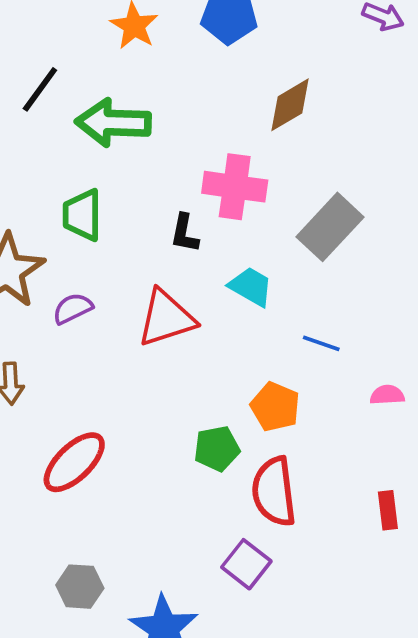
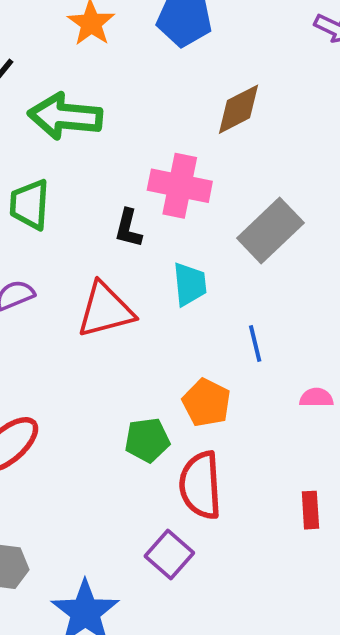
cyan trapezoid: (251, 287) -> (190, 284), turned 51
blue line: (321, 343) -> (255, 344), turned 54

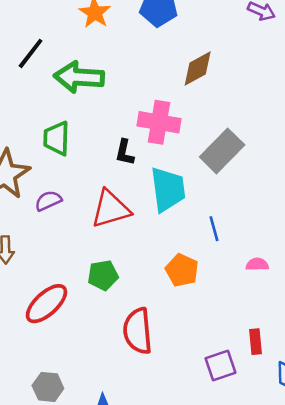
cyan trapezoid: (190, 284) -> (168, 189), size x1.5
green pentagon: (147, 440) -> (103, 275), moved
red semicircle: (200, 485) -> (138, 331), moved
purple square: (169, 554) -> (221, 365), moved, turned 32

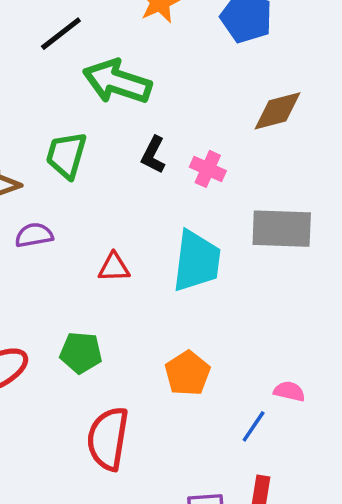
pink cross: (159, 122) -> (208, 169), size x0.6
gray rectangle: (222, 151) -> (282, 229), turned 33
black L-shape: (125, 152) -> (153, 155), moved
red triangle: (111, 209) -> (114, 267), size x0.6
blue line: (214, 229) -> (254, 426), moved, turned 35

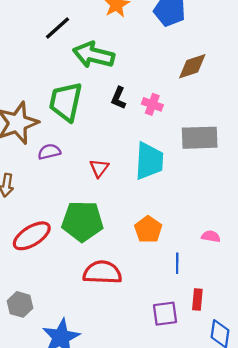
green trapezoid: (66, 155) -> (66, 102), size x1.4
red triangle: (114, 267) -> (99, 168), turned -48
green pentagon: (81, 353) -> (82, 221), size x1.6
blue line: (254, 426) -> (177, 263), moved, turned -30
red semicircle: (108, 439) -> (102, 272), turned 87

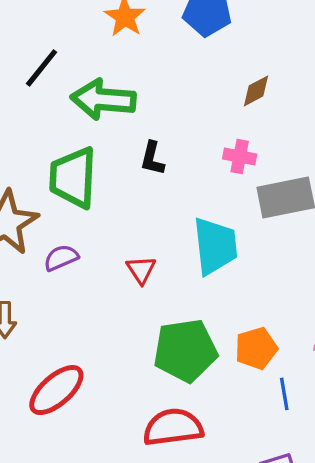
brown diamond: (192, 66) -> (256, 91), size x0.7
pink cross: (152, 104) -> (240, 157), moved
green pentagon: (82, 221) -> (185, 350), moved
orange pentagon: (148, 229) -> (256, 348), moved, turned 30

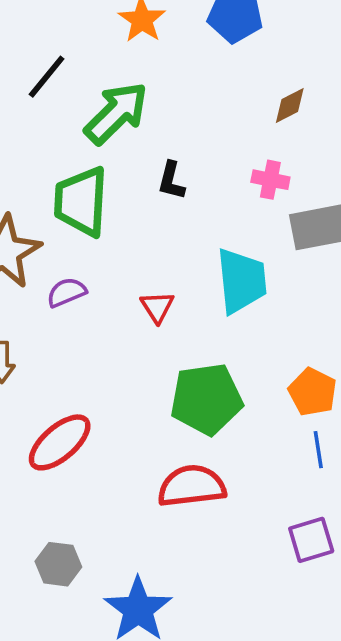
green arrow: (103, 99) -> (116, 113), turned 130
orange pentagon: (256, 348) -> (313, 392), moved, turned -30

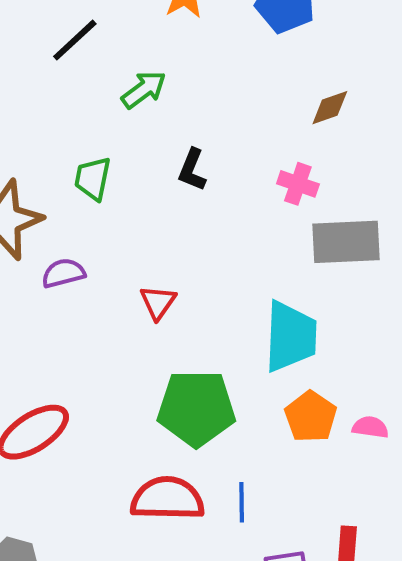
green arrow: (116, 113) -> (144, 90), size x0.6
green trapezoid: (81, 202) -> (93, 179), size x0.6
cyan trapezoid: (242, 281) -> (290, 337), moved
blue line: (318, 450) -> (242, 502), moved

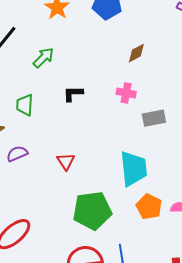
black L-shape: (192, 170) -> (73, 94), turned 75
gray rectangle: (346, 242) -> (154, 118), size x0.7

